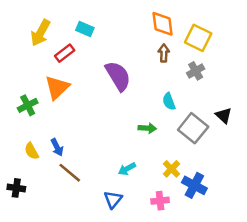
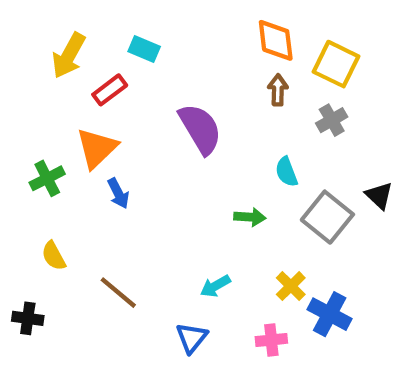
blue arrow: (57, 147) -> (118, 193), moved

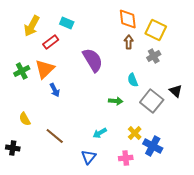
green cross: (47, 178) -> (22, 71), moved

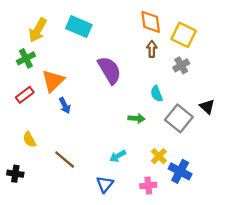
cyan rectangle: (67, 23) -> (79, 27), size x1.5
red rectangle: (51, 42) -> (25, 95), moved
green cross: (22, 71) -> (26, 58), moved

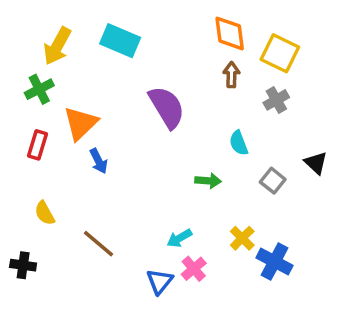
red rectangle: (25, 95) -> (37, 145), turned -36
gray square: (179, 118) -> (273, 181), size x0.6
pink cross: (148, 185) -> (194, 269), moved, turned -35

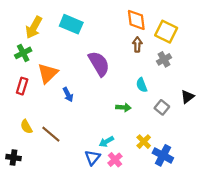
blue arrow: (99, 161) -> (68, 95), moved
black triangle: (316, 163) -> (187, 97), turned 40
brown line: (99, 244) -> (51, 134), moved
blue triangle: (160, 281) -> (93, 158), moved

